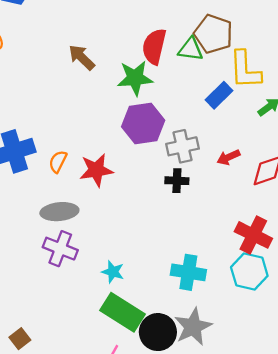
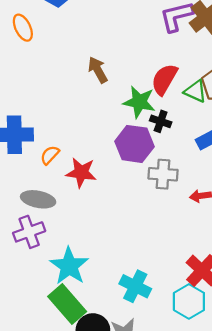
black cross: (177, 181) -> (161, 121), moved
purple cross: (60, 249) -> (29, 232), turned 32
cyan star: (113, 272) -> (69, 266), size x1.8

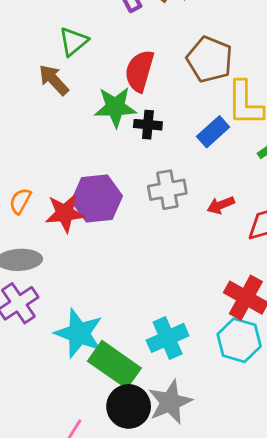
green triangle: (195, 91) -> (73, 42), moved, turned -50
purple hexagon: (134, 144) -> (97, 199), moved
cyan cross: (135, 286) -> (168, 338), turned -36
green rectangle: (67, 304) -> (114, 365), moved

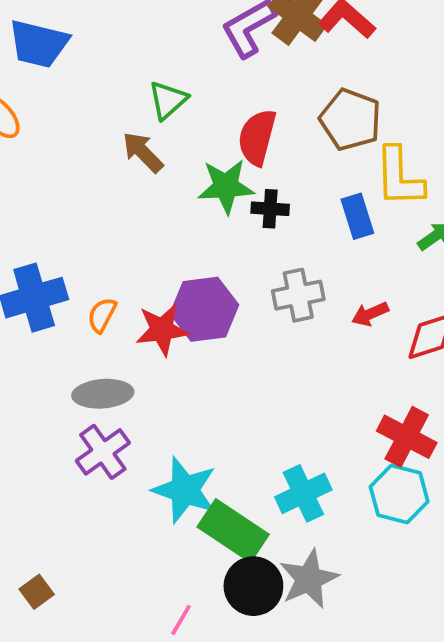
blue rectangle: (213, 132) -> (357, 216), turned -64

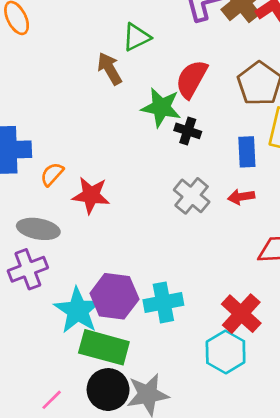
gray cross: (298, 295) -> (192, 196), turned 36
purple hexagon: (204, 309) -> (114, 296), moved
red arrow: (370, 314) -> (241, 197), moved
cyan cross: (303, 493) -> (163, 302), moved
green rectangle: (233, 531) -> (104, 347), turned -33

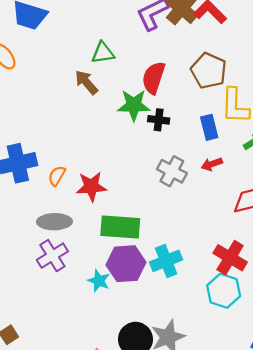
green triangle: (136, 37) -> (103, 53), turned 30
cyan star: (78, 310) -> (99, 281), size x0.6
green rectangle: (104, 347) -> (120, 227), moved

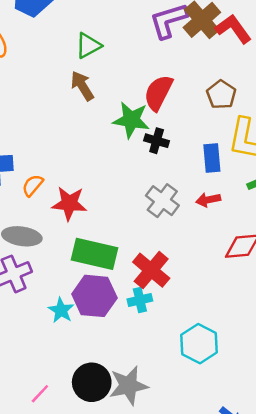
green triangle: (103, 53) -> (88, 46), moved, turned -30
brown pentagon: (209, 71) -> (221, 95), size x0.7
red cross: (230, 258) -> (151, 270), moved
cyan cross: (166, 261) -> (140, 300), size x0.7

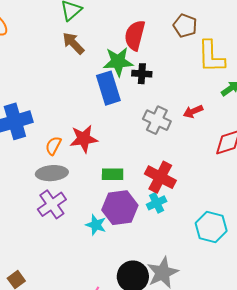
blue rectangle: (212, 158) -> (108, 88), moved, size x1.4
orange semicircle: (33, 185) -> (53, 146), moved
green rectangle: (94, 254) -> (113, 174), size x0.6

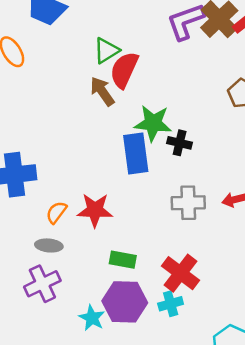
red semicircle: (135, 35) -> (124, 70), moved
gray cross: (157, 120) -> (188, 203), turned -36
gray ellipse: (52, 173) -> (49, 245), size x0.7

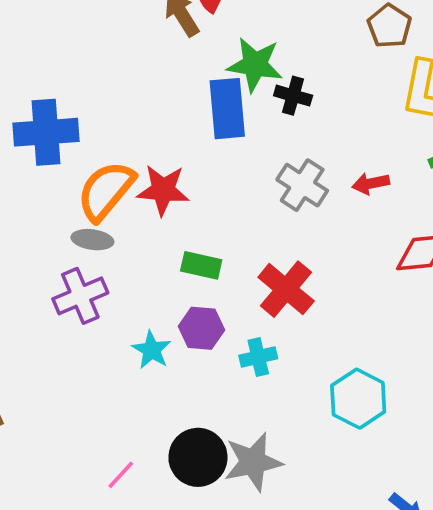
gray cross: (188, 203) -> (302, 185), turned 32
orange semicircle: (56, 212) -> (106, 191), size x1.8
purple hexagon: (125, 302) -> (201, 328), size x0.7
cyan cross: (171, 304) -> (258, 357), moved

